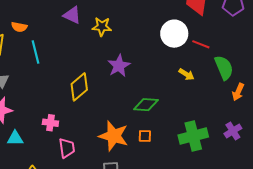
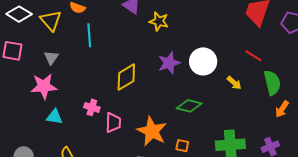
white circle: (174, 34) -> (203, 61), moved
orange square: (145, 136) -> (182, 146), moved
pink trapezoid: (67, 148) -> (113, 122), moved

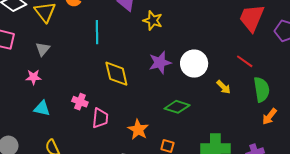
cyan line: (89, 35) -> (97, 32), moved
yellow diamond: (126, 77) -> (116, 74), turned -76
pink star: (44, 86) -> (33, 77), size x0.6
orange star: (152, 131) -> (138, 130), size x0.7

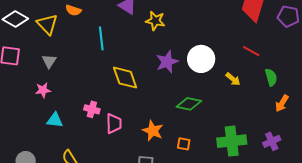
green semicircle: (262, 89) -> (271, 77), size x0.7

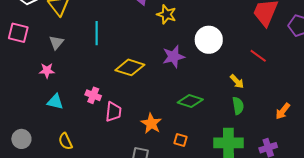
cyan line: (101, 38) -> (97, 33), moved
white circle: (201, 59) -> (209, 40), moved
green semicircle: (271, 77) -> (238, 106), moved
yellow diamond: (125, 78) -> (130, 67), turned -60

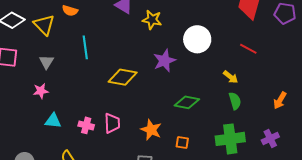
pink cross: (93, 95) -> (86, 125), moved

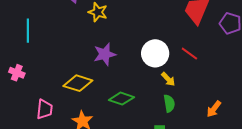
white circle: (197, 39) -> (155, 53), moved
yellow diamond: (123, 77) -> (78, 83), moved
pink cross: (86, 125) -> (17, 73), moved

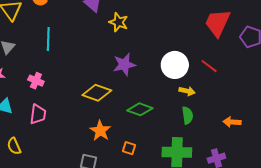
yellow arrow: (168, 79) -> (187, 91), turned -35
pink trapezoid: (45, 109) -> (38, 114), moved
orange arrow: (214, 109) -> (232, 122), turned 54

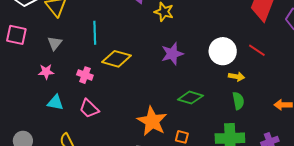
yellow diamond: (97, 93) -> (117, 59), moved
pink trapezoid: (38, 114) -> (89, 109), turned 130
orange star: (100, 131) -> (152, 121), size x1.4

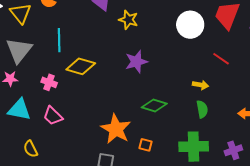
gray triangle: (55, 43) -> (19, 50), size x1.8
white circle: (223, 51) -> (190, 25), moved
cyan triangle: (55, 103) -> (19, 110), size x1.4

